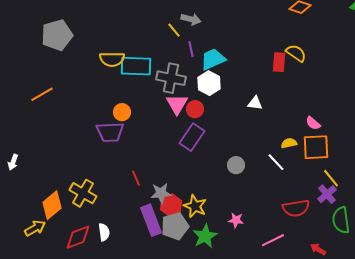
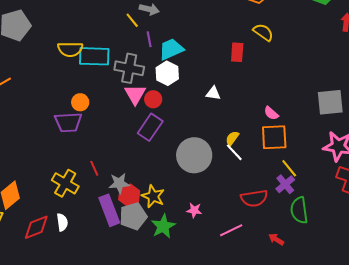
yellow semicircle: (296, 53) -> (263, 32), moved
yellow semicircle: (289, 143) -> (232, 138), moved, turned -42
gray circle: (236, 165) -> (194, 155), size x2.0
yellow cross: (83, 193) -> (65, 183), moved

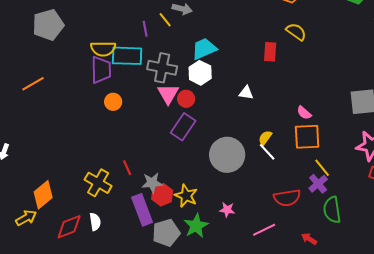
purple line: (149, 39) -> (145, 29), moved
purple trapezoid: (68, 122) -> (101, 70), moved, turned -88
gray pentagon: (133, 216) -> (166, 233), moved

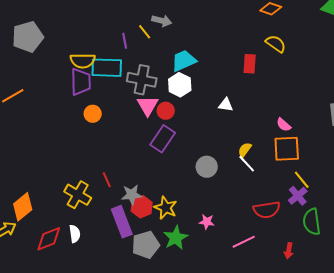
gray circle: (227, 155) -> (207, 167), size x0.6
red arrow: (309, 239) -> (289, 251), turned -112

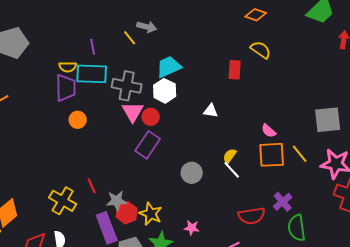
purple line: (125, 41) -> (93, 47), moved
yellow semicircle: (83, 61) -> (68, 67), size x0.7
yellow line: (302, 180) -> (300, 154), moved

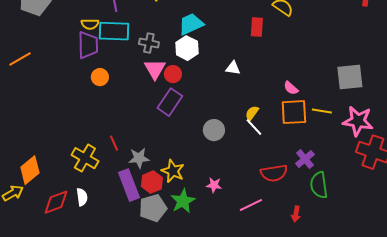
gray cross: (127, 86) -> (149, 43), size x0.7
yellow line: (300, 154) -> (322, 111), turned -42
red hexagon: (127, 213) -> (152, 182), moved

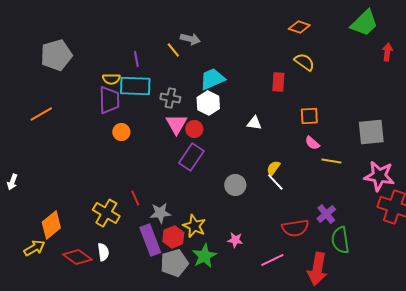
yellow line: (322, 111) -> (331, 161), moved
orange square: (294, 112) -> (309, 116), moved, size x0.7
red diamond: (56, 202) -> (77, 257), turned 56
red arrow: (296, 214) -> (317, 269), size x2.0

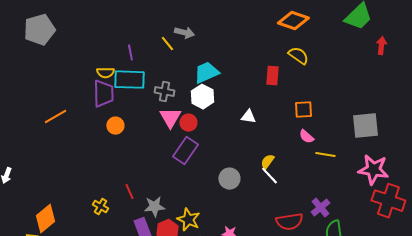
orange diamond: (299, 27) -> (293, 21), size x1.4
gray pentagon: (56, 55) -> (39, 30), moved
orange line: (41, 114) -> (55, 117), moved
yellow cross: (106, 213) -> (100, 207), size x0.6

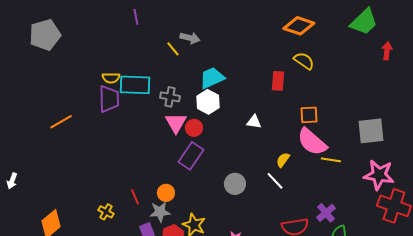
purple line: (130, 53) -> (136, 17), moved
orange circle: (115, 126) -> (166, 193), moved
pink semicircle: (306, 137) -> (312, 142), size x2.0
yellow semicircle: (267, 162) -> (283, 160), moved

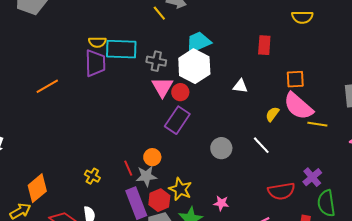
yellow semicircle: (304, 61) -> (302, 17), moved, turned 145
white hexagon: (208, 102) -> (194, 66), size x1.4
yellow semicircle: (283, 160) -> (272, 114), moved
red line: (135, 197) -> (128, 168), moved

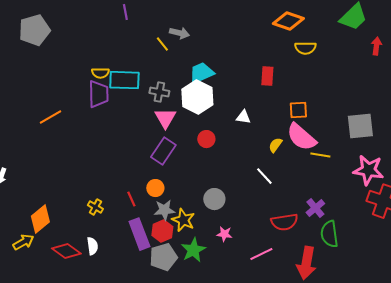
red circle: (180, 92) -> (206, 139), moved
purple rectangle: (177, 120) -> (163, 151), moved
gray circle: (221, 148) -> (214, 199), moved
gray star: (146, 176) -> (164, 210), moved

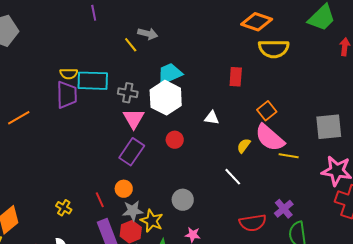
yellow semicircle: (305, 48) -> (274, 49), size x1.4
orange square: (298, 110) -> (267, 111), turned -36

